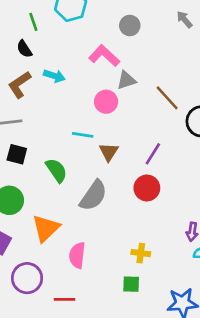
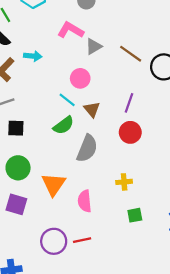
pink circle: (106, 102) -> (80, 78), moved
cyan line: (83, 135) -> (67, 100), turned 42
green semicircle: (56, 170) -> (64, 125), moved, turned 100
yellow cross: (141, 253) -> (124, 182), moved
purple circle: (27, 278) -> (54, 241), moved

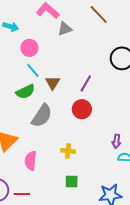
brown line: (131, 54) -> (99, 15), moved
pink circle: (80, 78) -> (29, 48), moved

